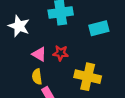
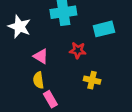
red star: (61, 53) -> (78, 50), moved
yellow cross: (88, 77) -> (92, 80), size x0.6

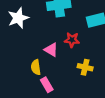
white star: (19, 27) -> (18, 18), turned 30
pink triangle: (41, 56) -> (51, 50), moved

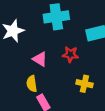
pink triangle: (51, 50) -> (40, 59), moved

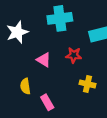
yellow semicircle: (32, 84) -> (25, 86), moved

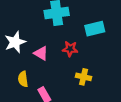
white star: (17, 32) -> (15, 42), moved

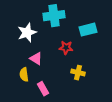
white star: (15, 42) -> (27, 33), moved
pink triangle: (41, 53) -> (36, 59), moved

